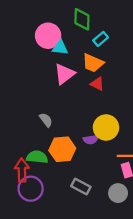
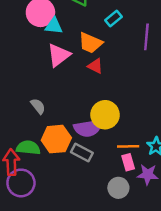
cyan rectangle: (101, 39) -> (114, 19), moved
purple semicircle: (91, 140) -> (88, 128), size x1.6
gray rectangle: (81, 187) -> (82, 152), moved

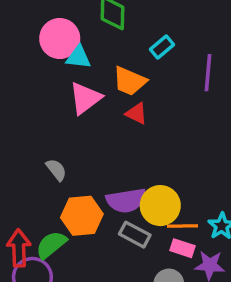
yellow circle: (105, 115) -> (160, 206), moved
green semicircle: (28, 148) -> (51, 245), moved, turned -45
gray rectangle: (82, 152) -> (135, 235), moved
pink rectangle: (128, 162) -> (182, 248), turned -56

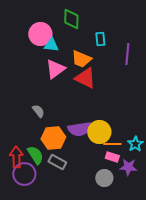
cyan rectangle: (162, 47) -> (100, 39), turned -56
red triangle: (136, 114) -> (85, 78), size x1.6
gray rectangle: (135, 235) -> (57, 162), moved
green semicircle: (51, 245) -> (35, 155), turned 96

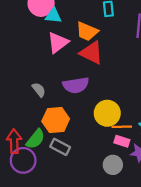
purple semicircle: (79, 129) -> (76, 85), moved
green semicircle: (35, 155) -> (35, 139), turned 72

